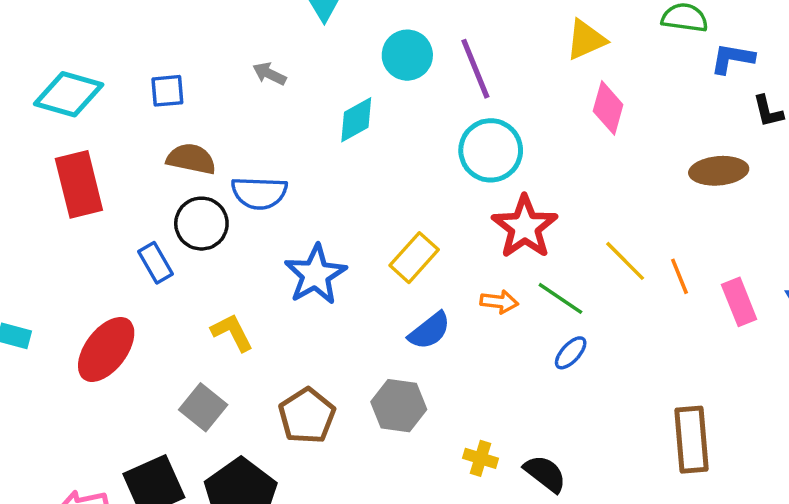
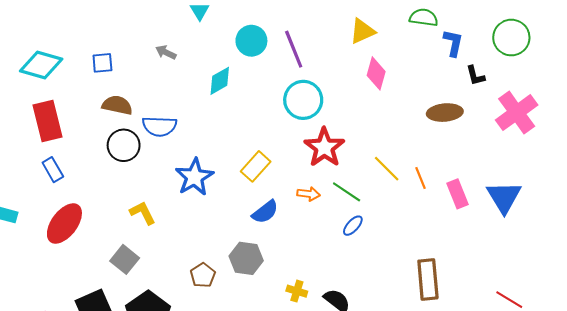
blue L-shape: (732, 58) -> (453, 43), turned 92
blue rectangle: (155, 263) -> (53, 170), moved
brown pentagon: (307, 416) -> (203, 275), moved, size x0.7

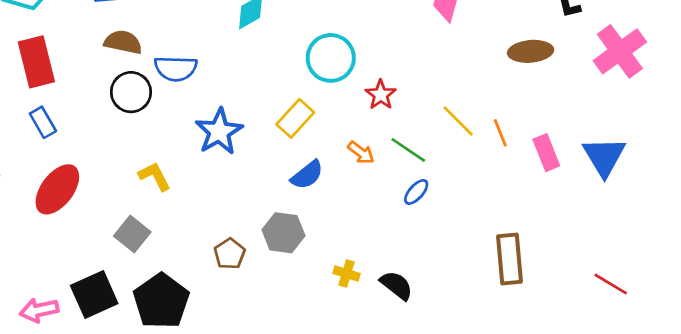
cyan circle: (303, 100) -> (331, 58), moved
red star: (324, 147) -> (381, 95), size x0.6
orange arrow: (308, 194) -> (361, 153), turned 30

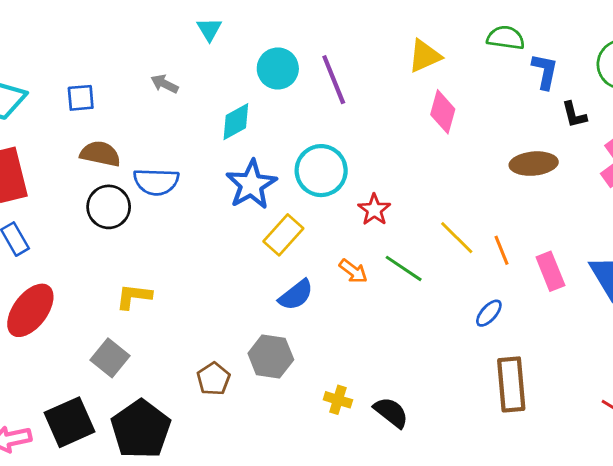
blue star: (219, 132) -> (251, 185), moved
yellow L-shape: (155, 176) -> (134, 296), turned -56
blue ellipse: (416, 192) -> (489, 313), moved

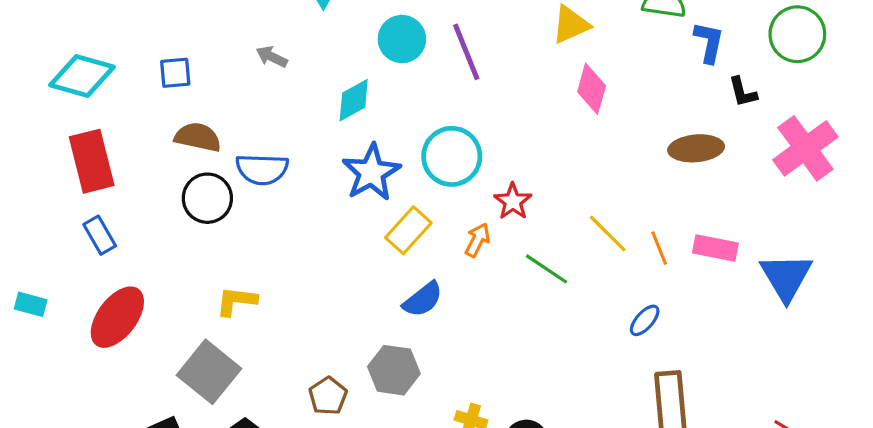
orange arrow: (353, 271) -> (477, 240), moved, turned -100
pink rectangle: (550, 271) -> (715, 248), moved, turned -57
gray square: (110, 358) -> (209, 372), size x1.4

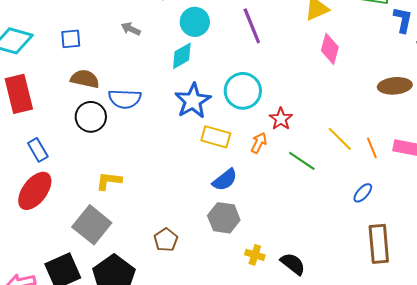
cyan circle: (402, 39) -> (195, 22), moved
yellow rectangle: (408, 230) -> (216, 137), turned 64
blue rectangle: (100, 235) -> (38, 150), moved
gray hexagon: (394, 370) -> (224, 218), moved

